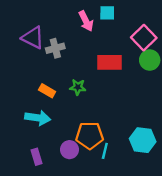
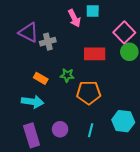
orange pentagon: (90, 135) -> (89, 93), moved
purple rectangle: (36, 157) -> (32, 135), size x1.6

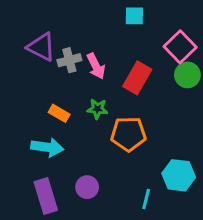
pink arrow: (74, 18) -> (96, 66), moved
red rectangle: (95, 54) -> (137, 78), turned -60
cyan line: (91, 130) -> (146, 199), moved

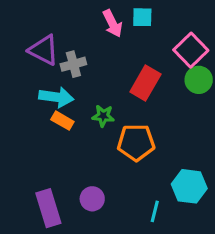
pink arrow: (96, 66) -> (113, 23), moved
cyan arrow: (47, 147) -> (56, 97), moved

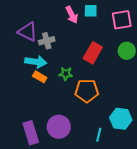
pink square: (191, 50) -> (122, 20), moved, turned 35
purple circle: (92, 199) -> (59, 127), size x1.5

